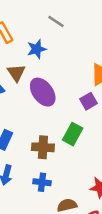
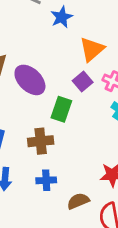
blue star: (37, 49) -> (62, 17), moved
green rectangle: (73, 134) -> (61, 109), moved

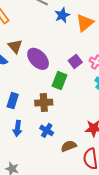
orange triangle: (92, 49) -> (85, 23), moved
blue cross: (46, 180) -> (47, 130), turned 32

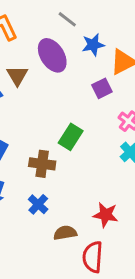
purple ellipse: (38, 59) -> (52, 55), moved
purple square: (75, 61) -> (102, 88), moved

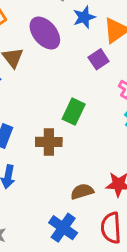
blue cross: (38, 204) -> (63, 228), moved, size x1.4
brown semicircle: (65, 233) -> (82, 191), moved

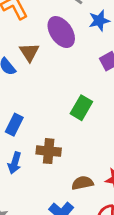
brown cross: (49, 142) -> (49, 151), moved

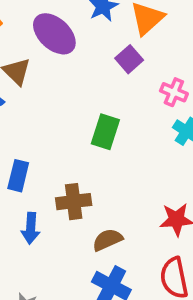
brown semicircle: (82, 183) -> (107, 240), moved

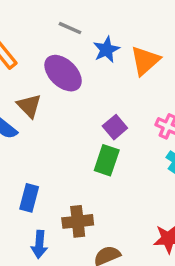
purple square: (129, 59) -> (115, 127), moved

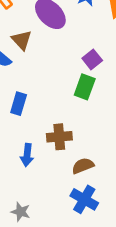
blue rectangle: (29, 198) -> (19, 104), moved

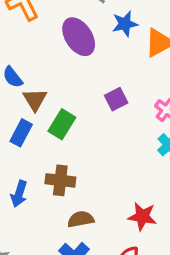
brown triangle: (22, 40) -> (35, 100), moved
green rectangle: (85, 87) -> (62, 124), moved

